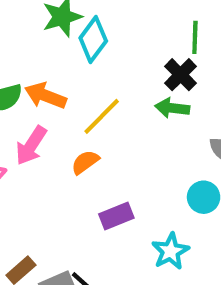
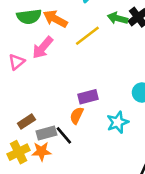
green arrow: (172, 108) -> (118, 18), moved
orange semicircle: (85, 162) -> (77, 116), moved, turned -36

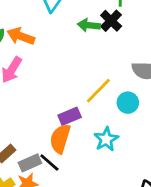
yellow line: (87, 36) -> (98, 91), moved
orange semicircle: (77, 116) -> (60, 139), size x1.5

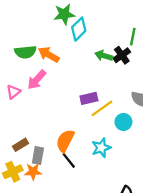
purple rectangle: (70, 116) -> (89, 98), moved
gray rectangle: (30, 163) -> (38, 155), turned -66
black line: (49, 163) -> (69, 160), moved

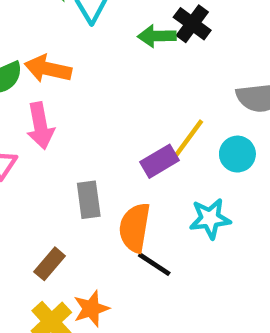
pink arrow: (37, 80) -> (40, 126), turned -35
purple rectangle: (89, 98) -> (159, 161), moved
cyan star: (101, 148) -> (210, 219), turned 30
gray rectangle: (38, 155) -> (89, 200), moved

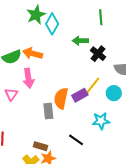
black cross: (192, 24) -> (98, 54), moved
orange semicircle: (135, 228) -> (61, 98), moved
brown rectangle: (50, 264) -> (41, 146), moved, turned 64

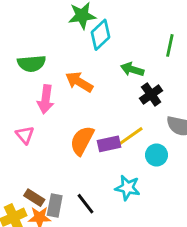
orange arrow: (33, 53) -> (79, 82), moved
pink triangle: (11, 94) -> (25, 135), moved, turned -32
gray rectangle: (48, 111) -> (55, 206), moved

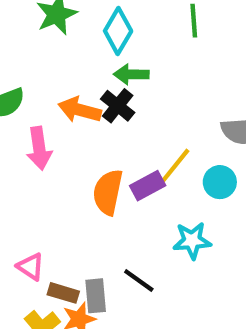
cyan diamond: (100, 35) -> (118, 31), moved
green arrow: (132, 69) -> (131, 74), moved
black cross: (151, 94) -> (118, 106), moved
pink triangle: (25, 135) -> (31, 267), moved

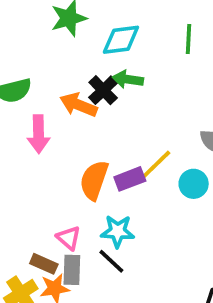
cyan diamond: (118, 31) -> (121, 40), turned 45
black cross: (118, 106) -> (103, 90), moved
cyan star: (192, 241) -> (118, 231), moved
pink triangle: (31, 267) -> (69, 238), moved

